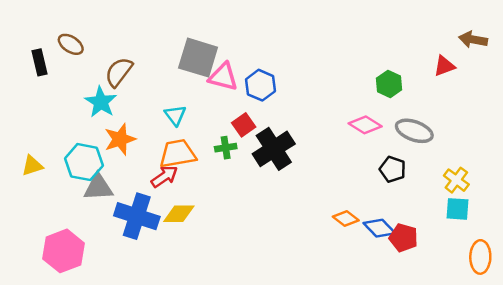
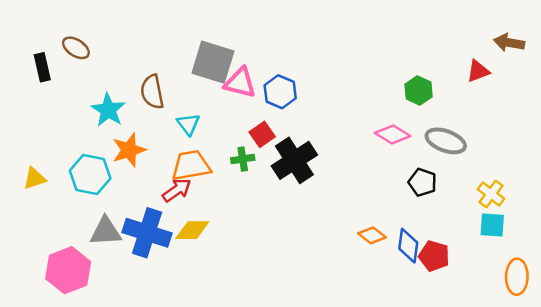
brown semicircle: (119, 72) -> (152, 92), moved, turned -48
gray triangle: (98, 187) -> (106, 231), moved
blue diamond: (379, 228) -> (408, 246), turned 52

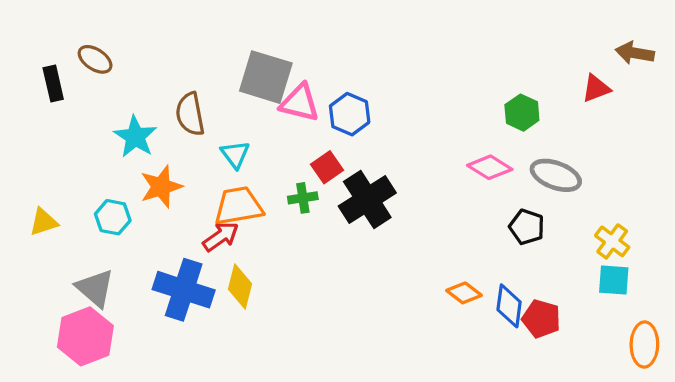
cyan hexagon: (90, 175) -> (113, 217), size x0.7
yellow diamond: (192, 230) -> (240, 287), turned -76
gray triangle: (106, 231) -> (95, 288), moved, turned 44

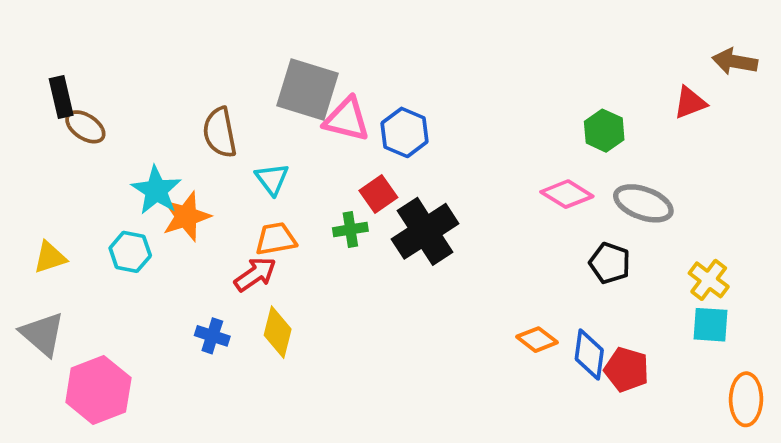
brown ellipse: (95, 59) -> (85, 127), moved
cyan star: (135, 137) -> (156, 190), moved
orange trapezoid: (238, 206) -> (276, 239), size x0.7
gray triangle: (95, 288) -> (42, 334), moved
blue cross: (184, 290) -> (212, 336), size x0.5

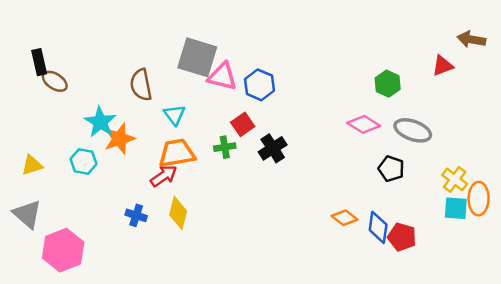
black cross: (425, 231) -> (273, 148), size x0.7
orange trapezoid: (276, 239) -> (177, 153), size x1.4
orange ellipse: (746, 399) -> (479, 199), moved

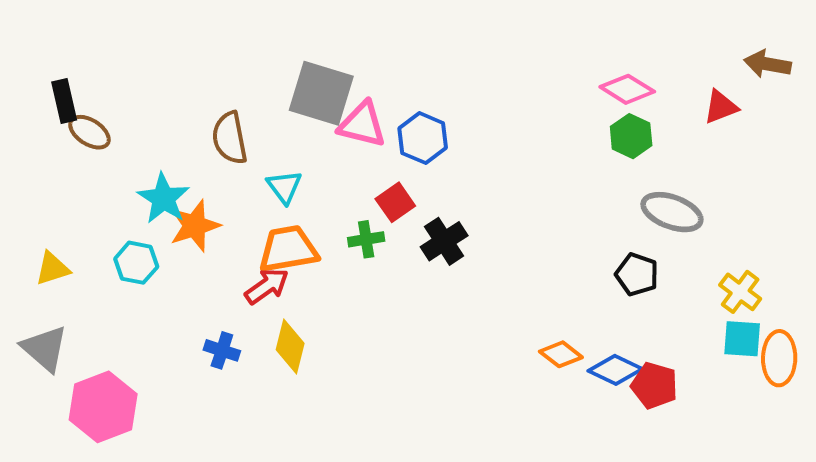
pink diamond: (364, 124) -> (627, 89), moved
orange ellipse: (479, 199) -> (779, 358), moved
blue diamond: (378, 227) -> (615, 370), turned -72

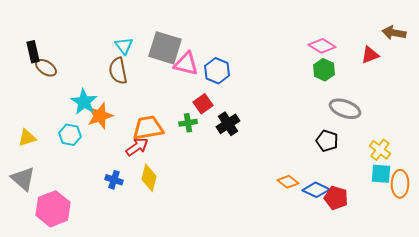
cyan triangle: (284, 187) -> (124, 46), moved

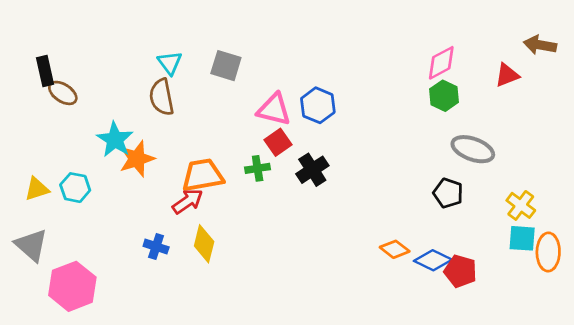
pink diamond: (322, 46) -> (441, 63), turned -60
gray square: (165, 48) -> (226, 66), size x0.7
pink triangle: (186, 64) -> (274, 109), moved
blue hexagon: (217, 71) -> (318, 105), moved
cyan hexagon: (70, 135) -> (75, 188), moved

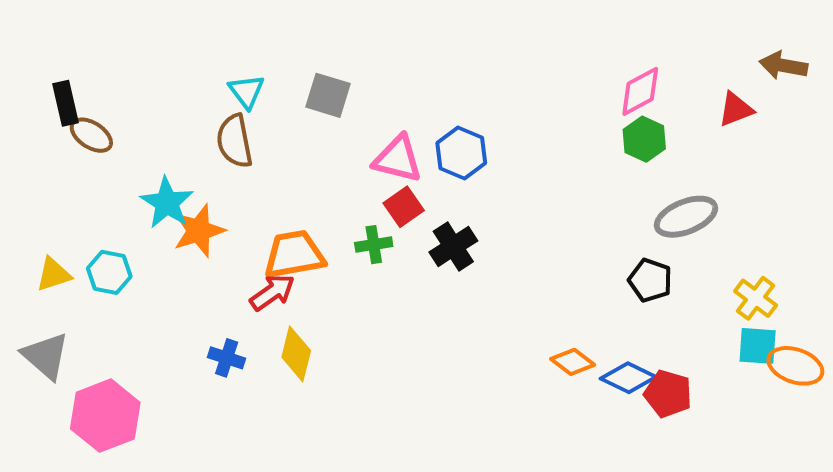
gray ellipse: (473, 149) -> (686, 217), turned -42
orange ellipse: (548, 252) -> (795, 366), turned -72

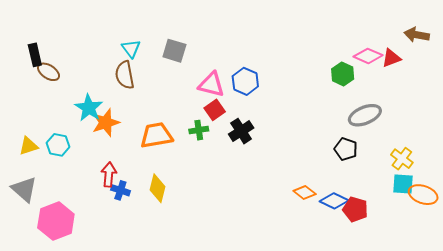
pink diamond: (640, 91) -> (368, 56), moved, turned 52
red arrow: (272, 292) -> (109, 174), moved, turned -50

